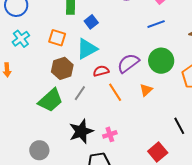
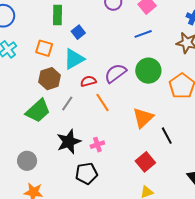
orange triangle: (146, 90) -> (143, 118), moved, size x1.6

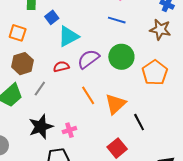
blue line: (143, 34) -> (117, 20), turned 36
cyan triangle: (74, 59) -> (68, 36), moved
orange line: (102, 102) -> (88, 95), moved

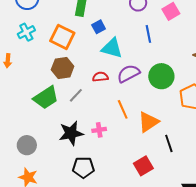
blue line: (117, 20) -> (148, 34), moved, turned 54
orange square: (18, 33) -> (62, 37), size x1.4
cyan triangle: (68, 36) -> (112, 48), turned 35
pink cross: (69, 130) -> (99, 130), moved

